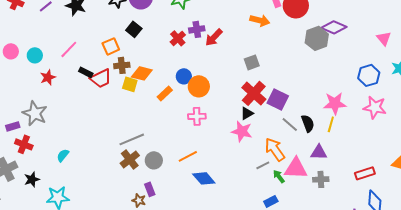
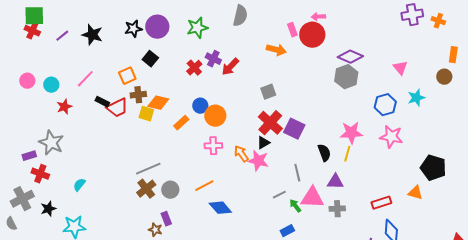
purple cross: (197, 29) -> (213, 59), turned 35
gray hexagon: (317, 38) -> (346, 77), moved
gray line: (290, 124) -> (297, 173), moved, turned 36
orange arrow: (275, 149) -> (241, 154), moved, size x0.7

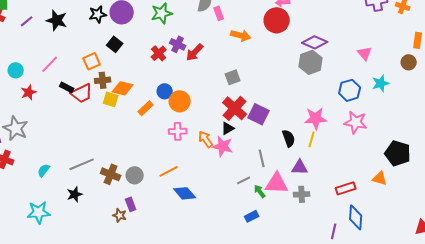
pink rectangle: (292, 30) -> (219, 13), moved
gray line: (148, 169) -> (82, 164), moved
brown cross: (146, 189) -> (111, 174), turned -30
black star: (48, 209) -> (75, 194), moved

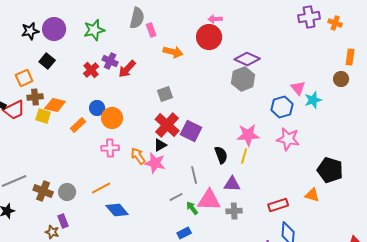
pink triangle: (365, 53) -> (298, 88), moved

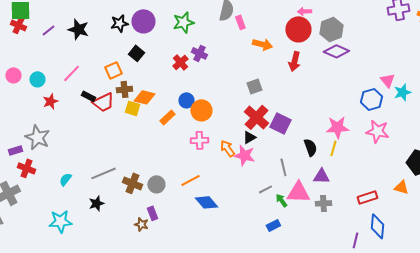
red arrow: (127, 69) -> (294, 61), moved, turned -30
gray hexagon: (243, 79) -> (331, 29), moved

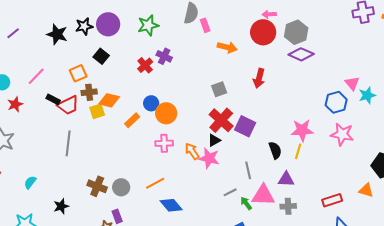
black star: (78, 29) -> (57, 34), moved
red arrow: (294, 61) -> (259, 78), moved
yellow square: (132, 108) -> (97, 111), turned -35
gray line: (103, 173) -> (68, 143), moved, turned -60

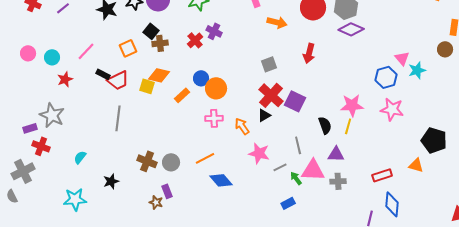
brown cross: (89, 92) -> (160, 43), moved
yellow square: (97, 111) -> (147, 86), turned 35
pink star: (209, 158) -> (259, 153), moved

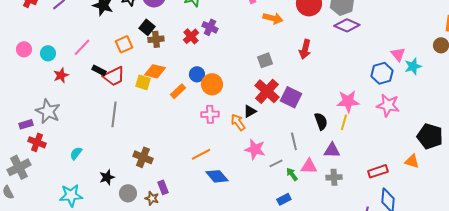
black triangle: (264, 115) -> (250, 111), moved
gray circle: (171, 162) -> (128, 193), moved
pink triangle: (313, 170) -> (309, 166), size x0.7

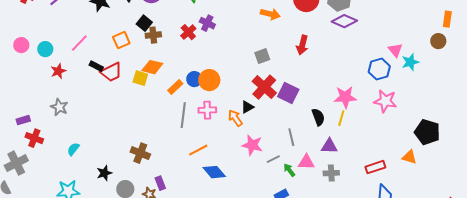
blue circle: (197, 74) -> (194, 79), moved
gray star: (48, 111) -> (59, 107), moved, size x0.7
gray line: (114, 114) -> (183, 115), moved

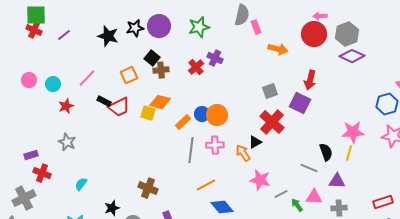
purple square: (288, 93) -> (300, 103), moved
gray line: (291, 137) -> (309, 168), moved, turned -54

